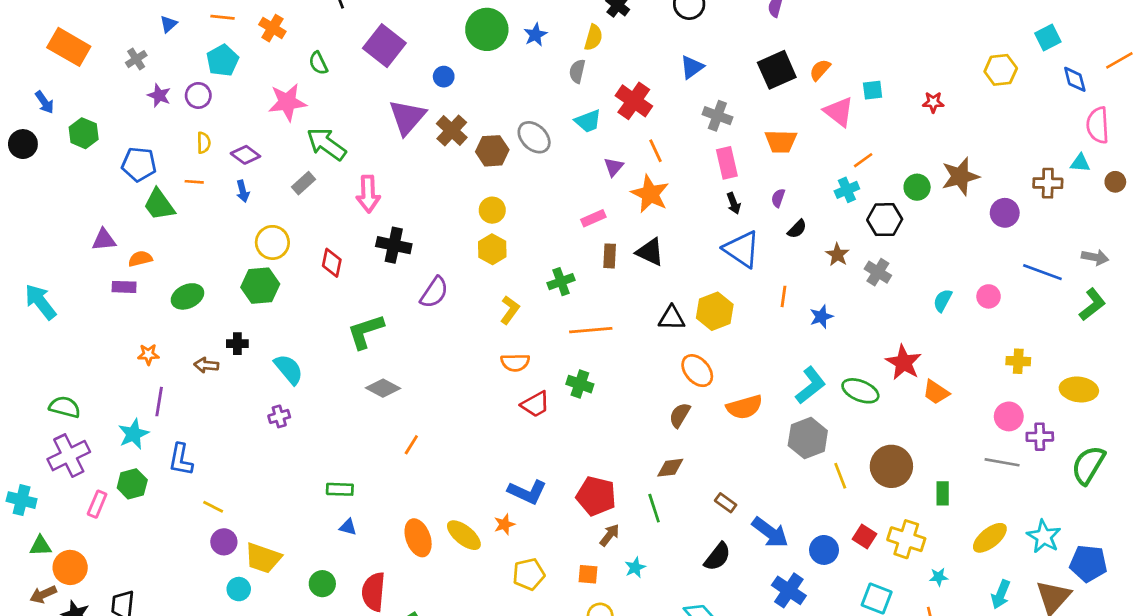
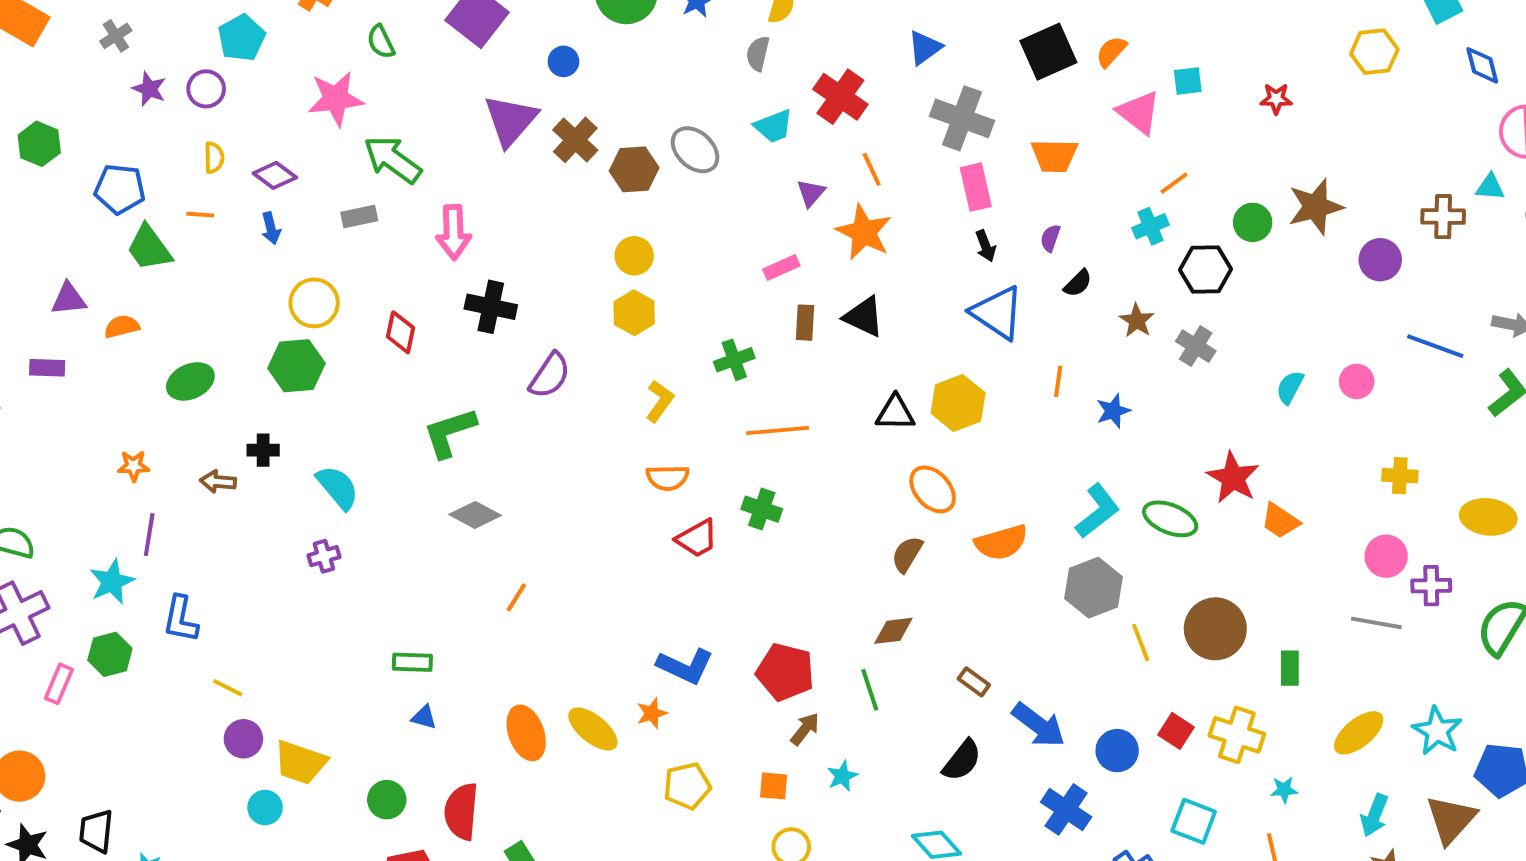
gray cross: (717, 116) -> (962, 118), size x1.4
gray rectangle: (303, 183) -> (359, 217), turned 30
purple rectangle: (124, 287) -> (47, 368), moved

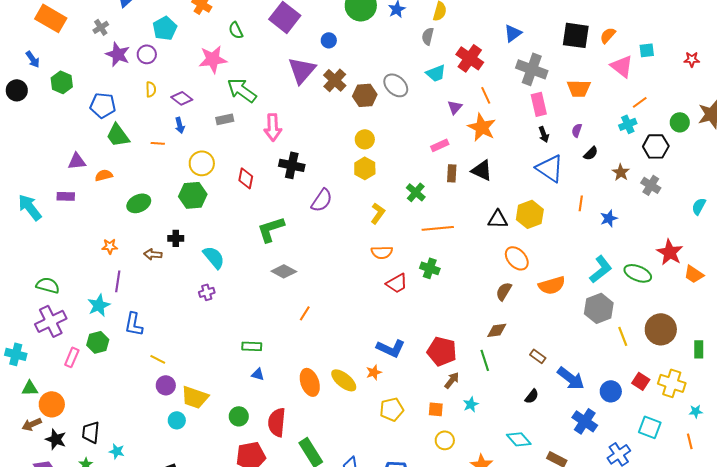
black square: (1048, 52) -> (576, 35), turned 32
purple star: (149, 89) -> (118, 54), size x1.4
orange line: (200, 215) -> (158, 143), moved
green cross: (734, 360) -> (416, 192), turned -30
black semicircle: (962, 760) -> (532, 396), size x0.7

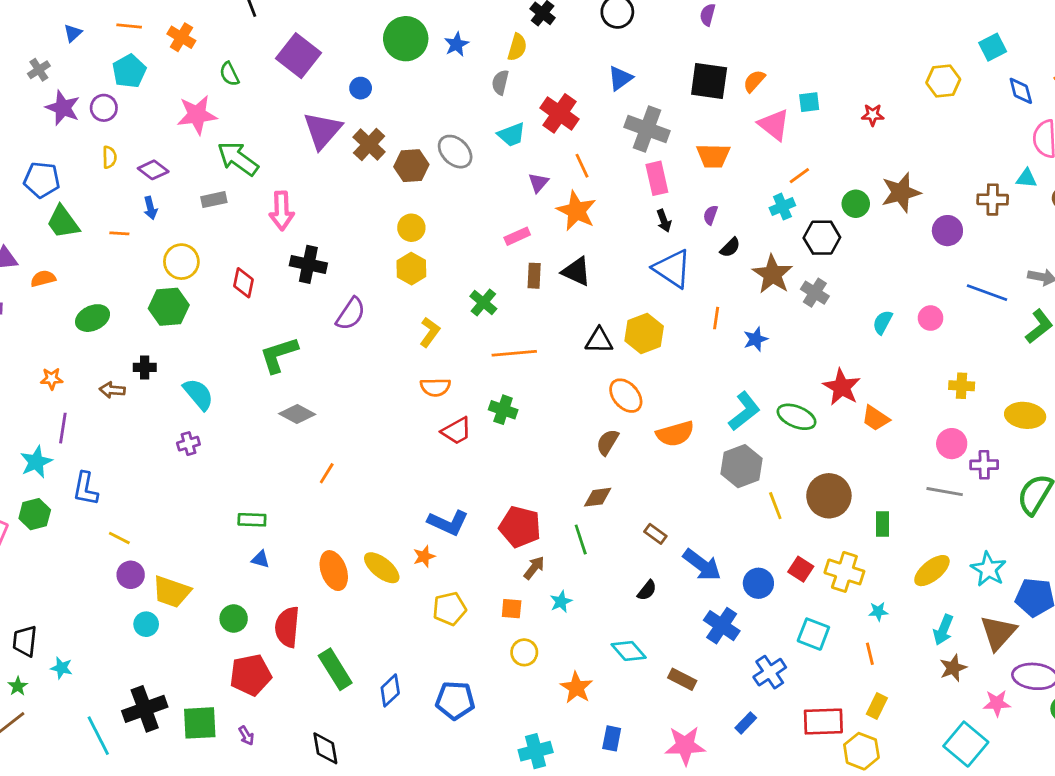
brown star: (621, 172) -> (773, 274), size x1.6

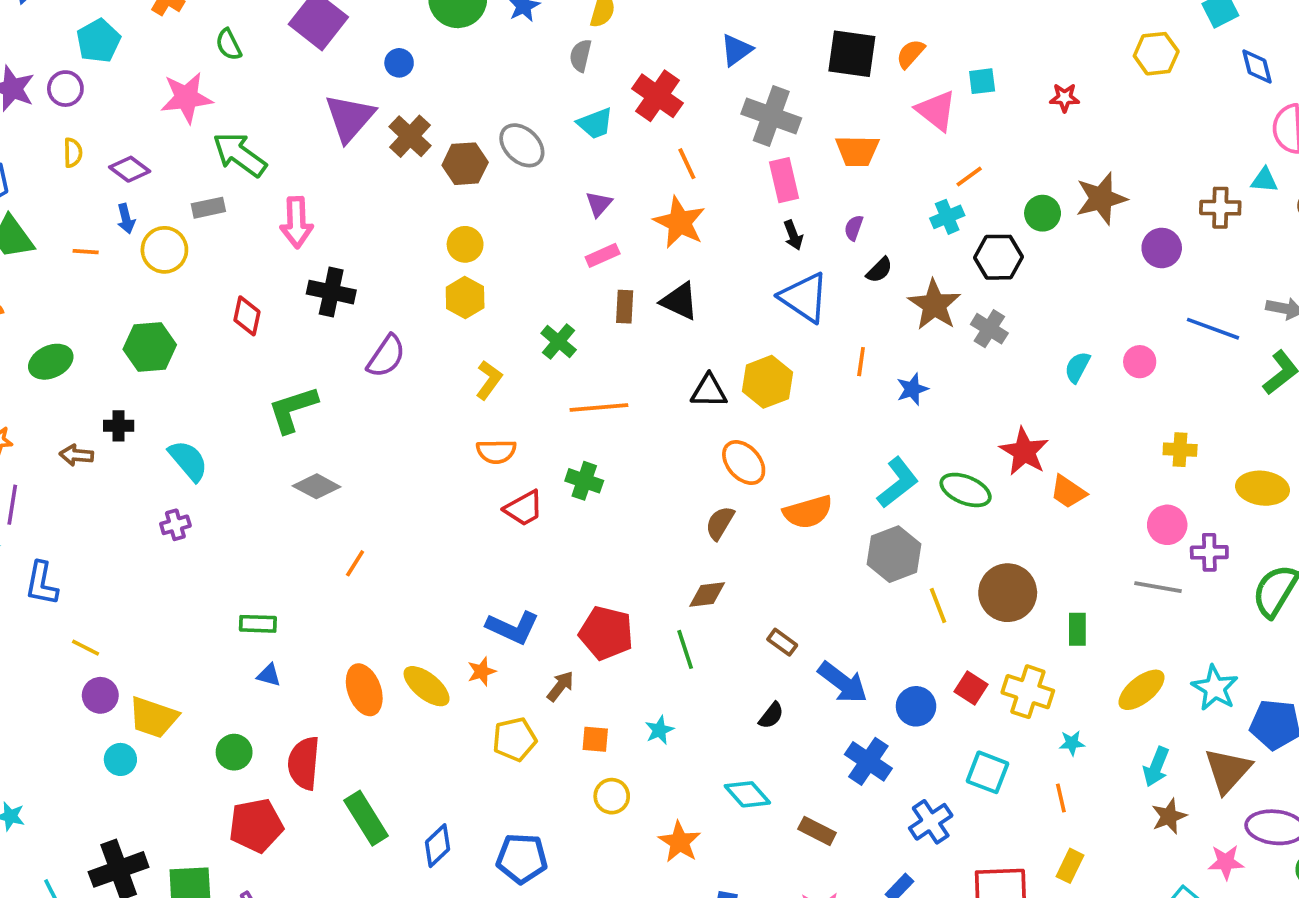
purple triangle: (538, 183) -> (599, 204), moved
yellow circle: (181, 262) -> (164, 250), moved
brown arrow: (534, 568) -> (560, 686), moved

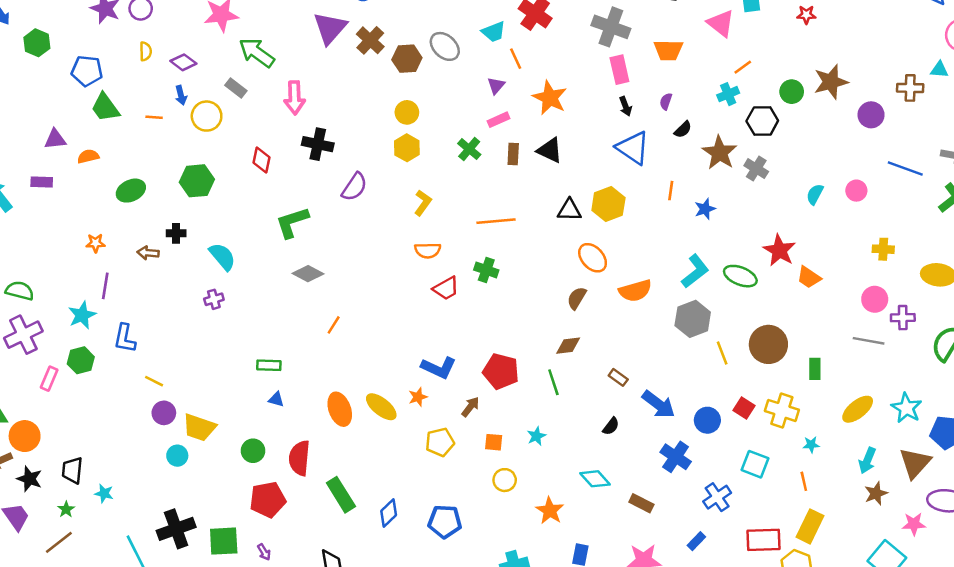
orange line: (687, 164) -> (516, 59), moved
gray rectangle: (208, 208) -> (236, 88), turned 50
green cross: (559, 342) -> (469, 149), moved
yellow rectangle: (1070, 866) -> (810, 526), size x1.5

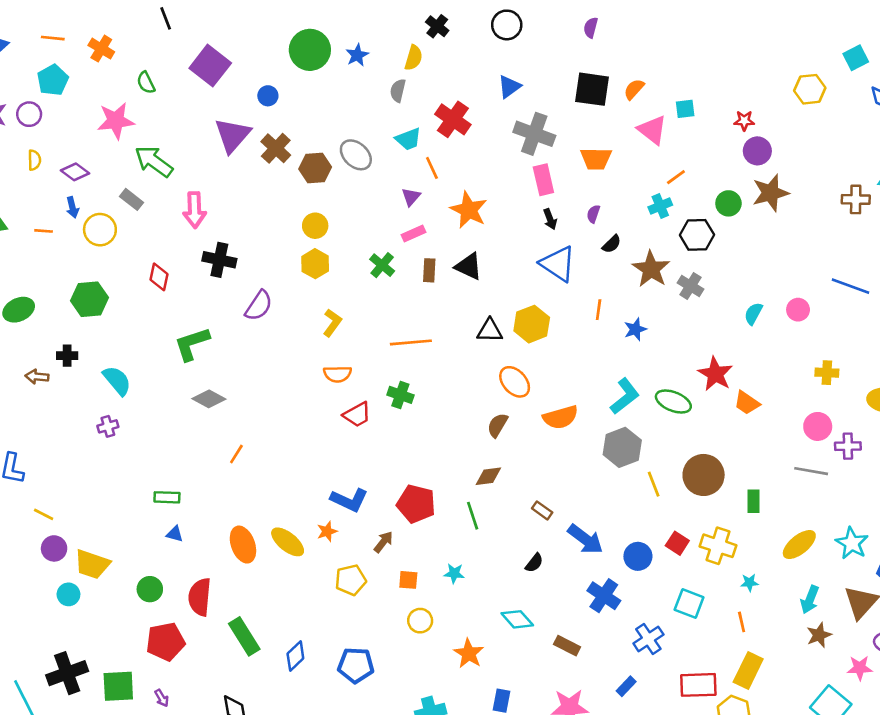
purple circle: (871, 115) -> (757, 151), moved
cyan star: (536, 436) -> (454, 573), turned 30

